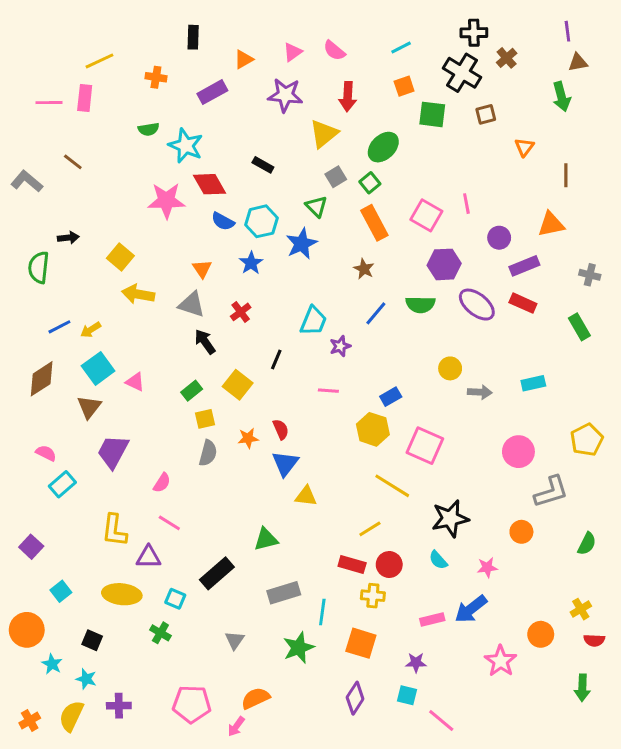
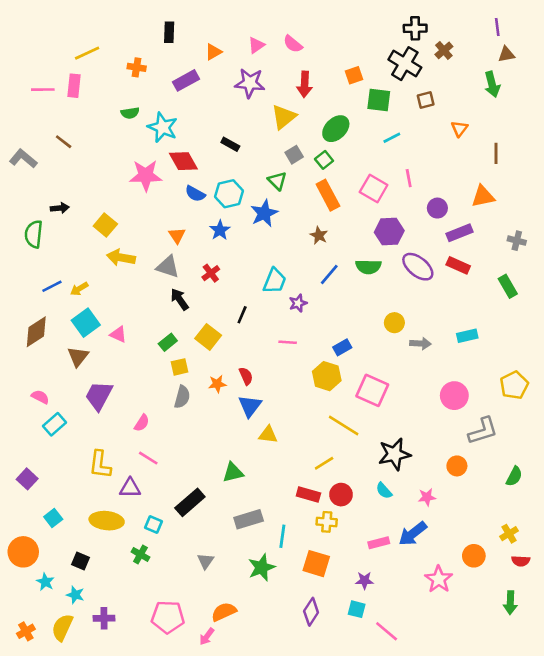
cyan line: (401, 48) -> (392, 138), moved

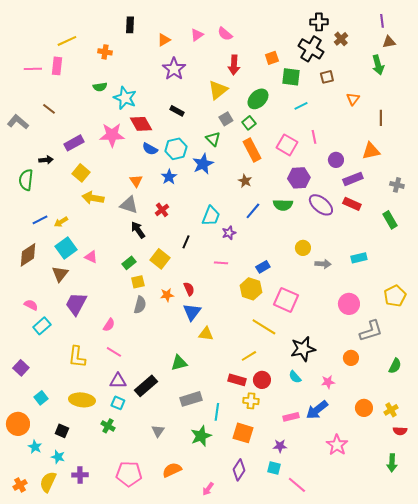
purple rectangle: (186, 80) -> (74, 143), moved
purple star: (250, 83) -> (174, 69), moved, turned 30
purple triangle: (130, 488) -> (118, 381), moved
orange circle: (474, 556) -> (364, 408), moved
pink arrow: (207, 637) -> (208, 489), moved

